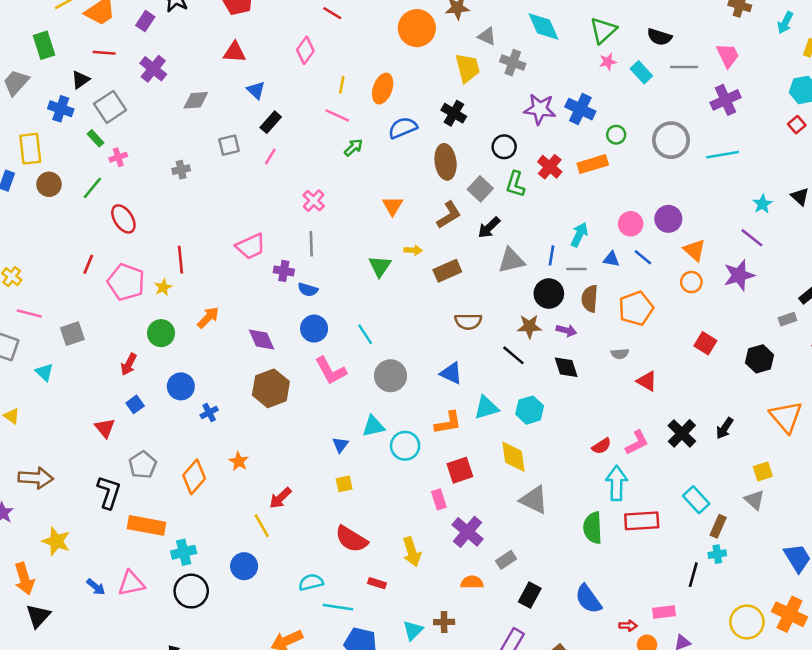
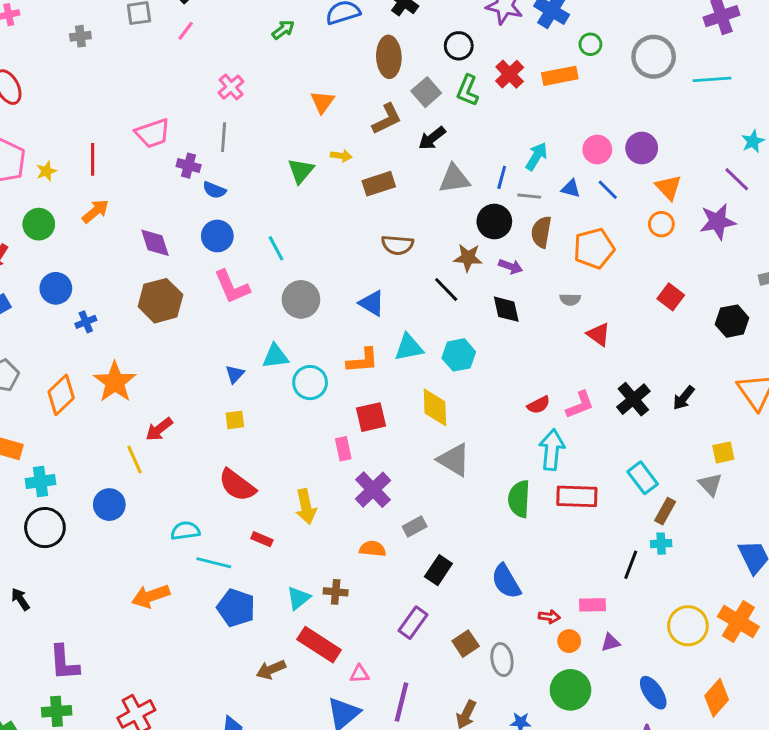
red line: (180, 260) -> (93, 159), moved
orange star: (239, 461) -> (115, 382), size x1.8

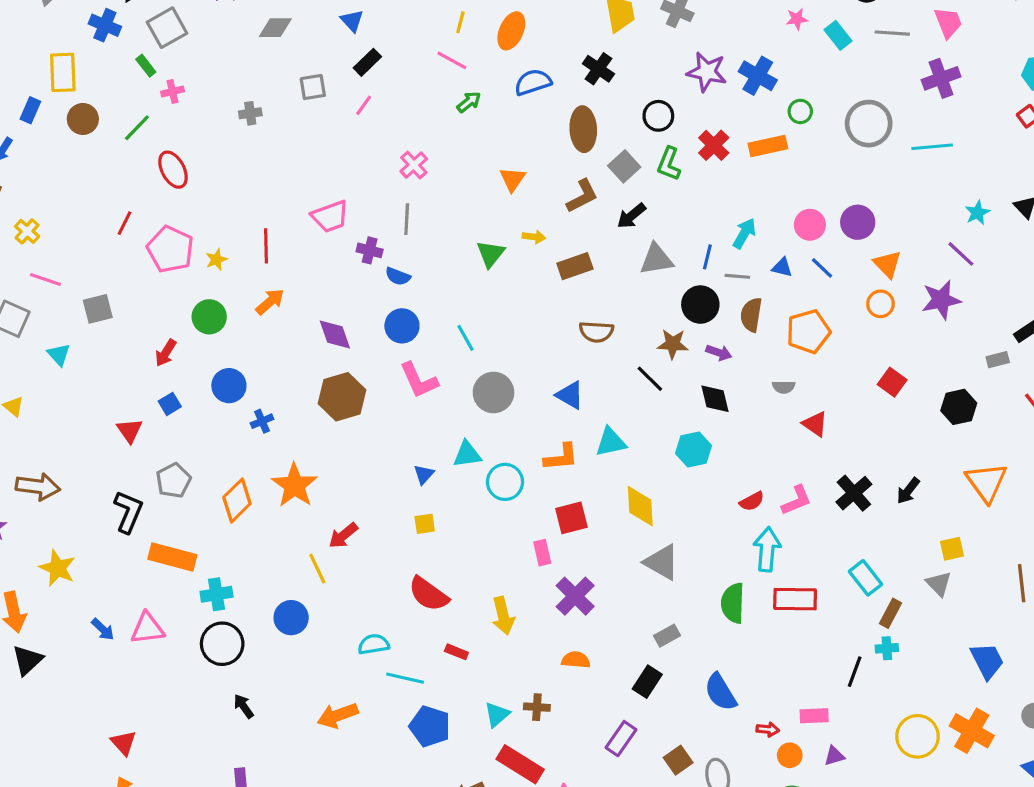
cyan hexagon: (459, 355) -> (694, 449), moved
gray rectangle: (415, 526) -> (667, 636), moved
black arrow: (20, 599) -> (244, 706), moved

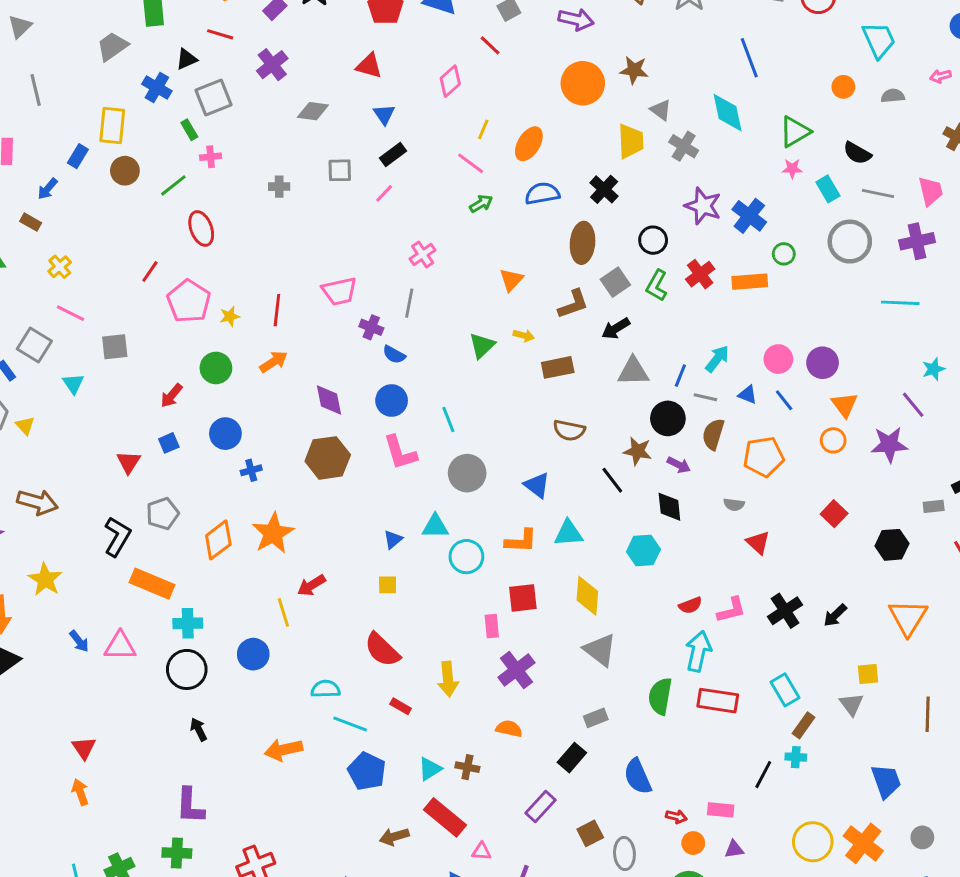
gray circle: (869, 124) -> (850, 242), moved

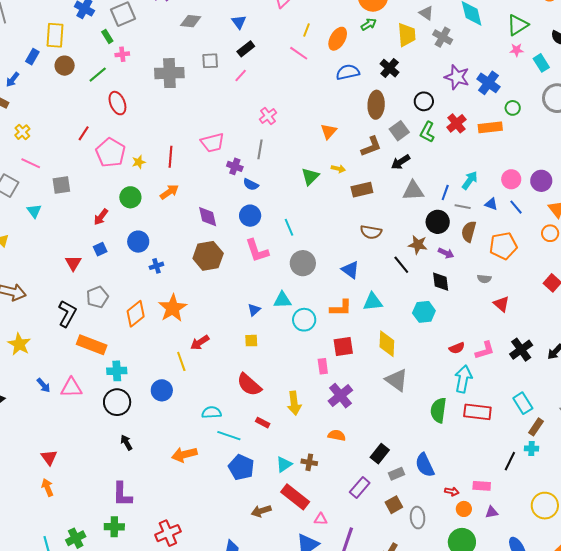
gray cross: (279, 187) -> (169, 73), size x2.0
green arrow: (481, 204) -> (369, 24), moved
gray rectangle: (596, 718) -> (397, 474), moved

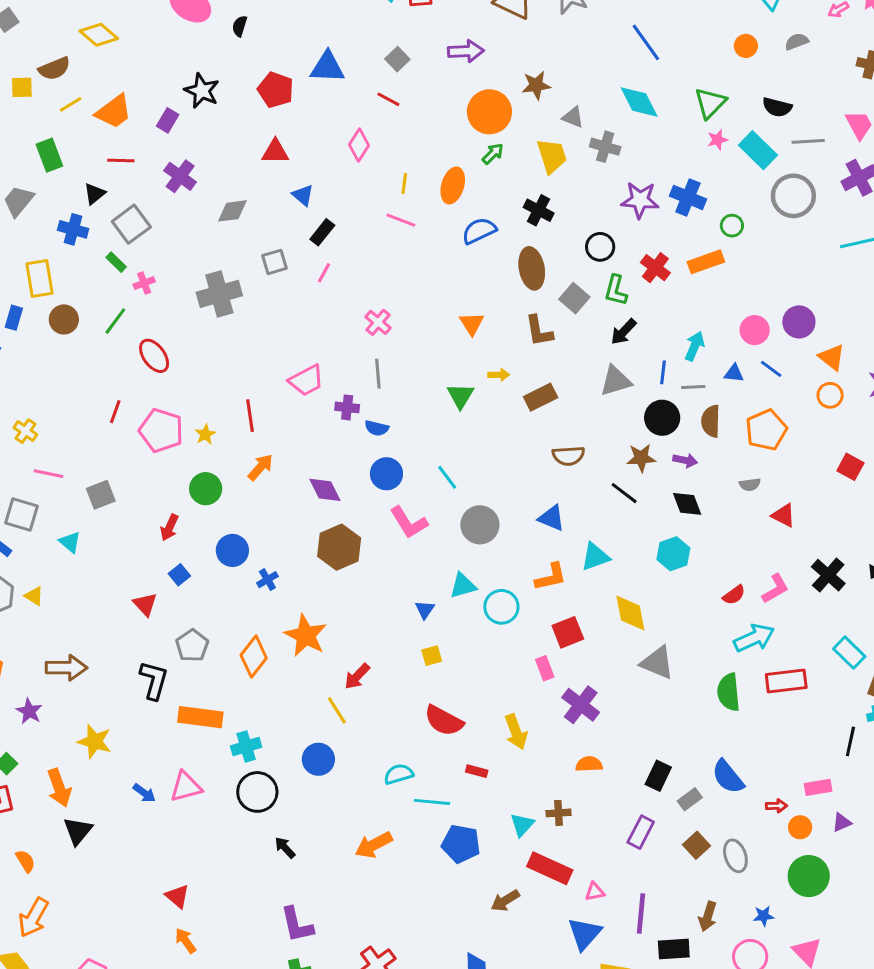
cyan rectangle: (541, 63) -> (758, 150), size x1.4
brown L-shape: (371, 146) -> (539, 331), turned 115
black arrow: (400, 162) -> (624, 332), moved
cyan arrow: (463, 379) -> (754, 638), turned 68

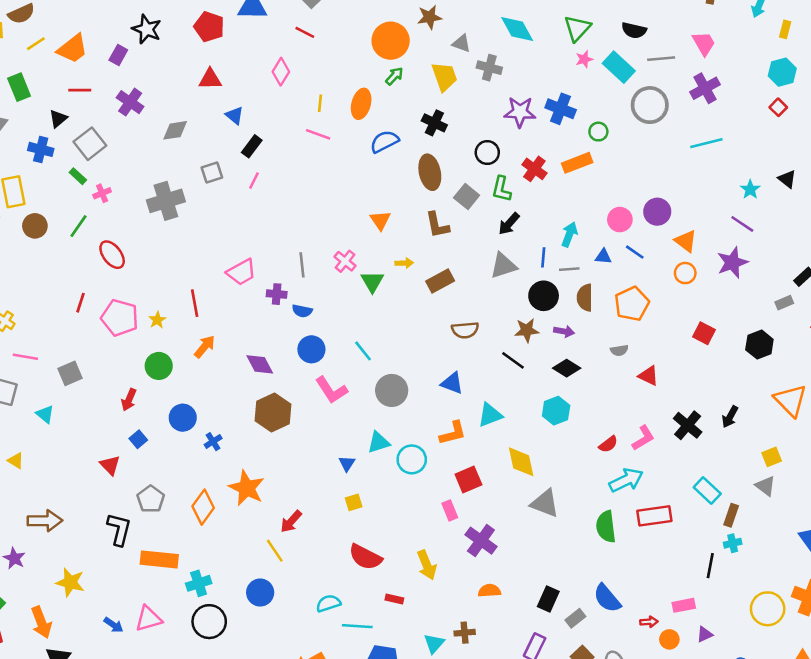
pink cross: (378, 322) -> (345, 261), moved
black diamond: (687, 504) -> (567, 368), turned -36

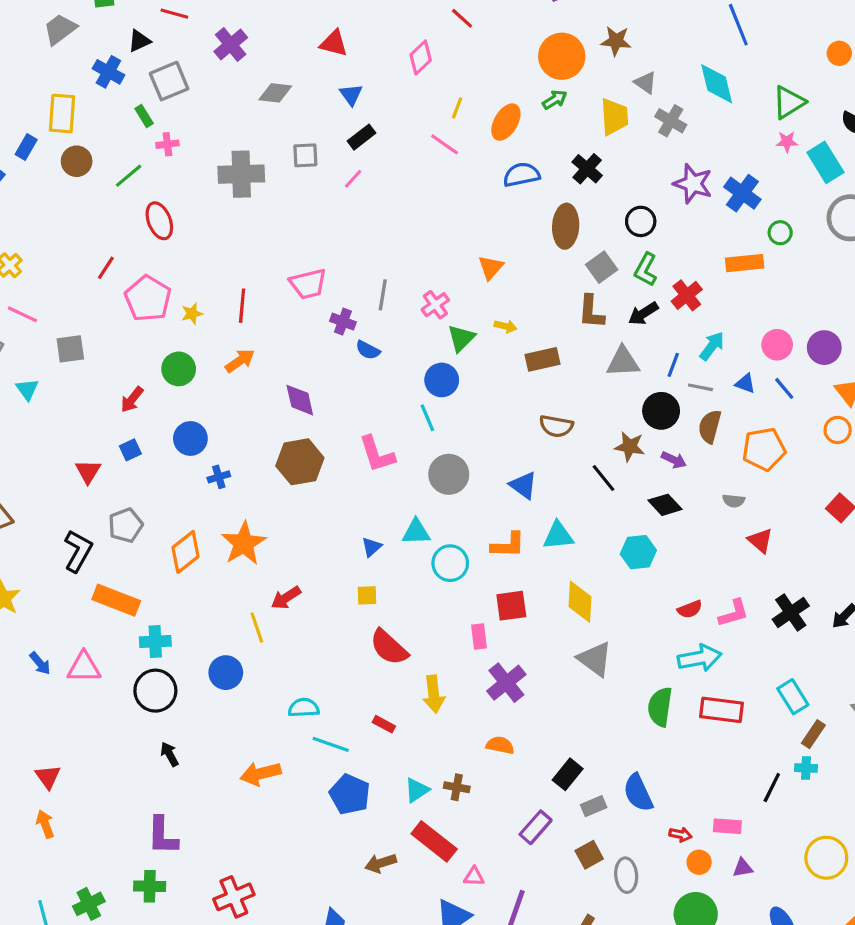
red cross: (534, 169) -> (687, 295), moved
brown L-shape: (437, 225) -> (591, 312), moved
blue circle: (311, 349) -> (442, 380), moved
red semicircle: (365, 557) -> (389, 647), moved

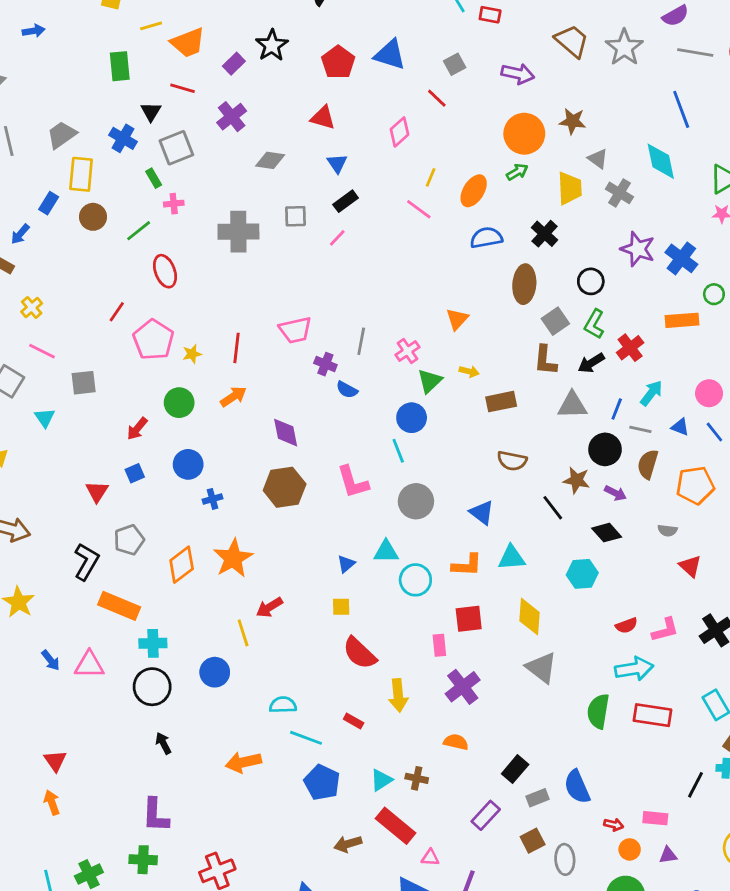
gray trapezoid: (60, 29) -> (62, 135), moved
black triangle: (139, 41) -> (151, 112), turned -35

